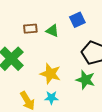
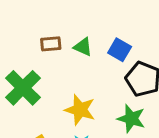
blue square: (77, 20) -> (120, 50), moved, turned -35

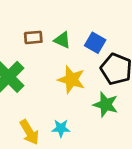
yellow star: (80, 110) -> (71, 80), moved

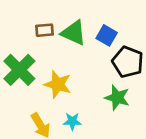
green triangle: (62, 40) -> (74, 33), size x1.5
yellow star: (71, 80) -> (58, 84), moved

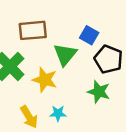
brown rectangle: (45, 30) -> (33, 30), size x1.6
green triangle: (74, 33) -> (65, 54), moved, turned 45

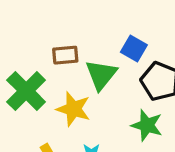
brown rectangle: (33, 30) -> (65, 55), moved, size x0.7

